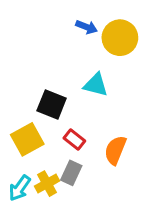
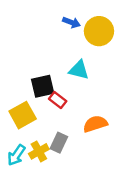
black square: (52, 105) -> (43, 86), turned -35
red rectangle: (74, 139) -> (58, 100), moved
orange semicircle: (115, 150) -> (95, 124), turned 50

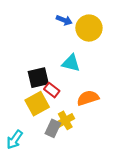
yellow square: (23, 115) -> (37, 104), moved
orange semicircle: (95, 124) -> (88, 98), moved
yellow cross: (39, 151) -> (65, 120), moved

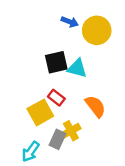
black square: (38, 78) -> (56, 62), moved
orange semicircle: (88, 98) -> (95, 106), turned 70
cyan arrow: (15, 140) -> (31, 152), moved

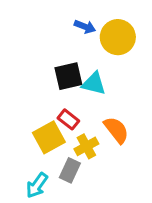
yellow cross: (71, 131) -> (86, 146), moved

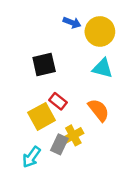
black square: (68, 76) -> (44, 64), moved
cyan triangle: (94, 84) -> (102, 68), moved
yellow cross: (86, 146) -> (73, 135), moved

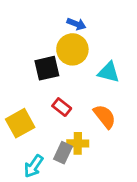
yellow circle: (100, 31) -> (72, 49), moved
yellow square: (42, 116) -> (20, 123), moved
yellow cross: (73, 135) -> (78, 143), turned 30

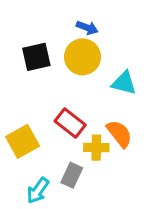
black square: (47, 68) -> (36, 57), moved
red rectangle: (62, 107) -> (70, 123), size x1.4
yellow cross: (78, 143) -> (96, 148), moved

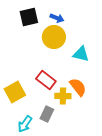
black square: (36, 57) -> (29, 17), moved

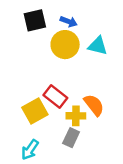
cyan triangle: (81, 54) -> (98, 46), moved
yellow square: (15, 92) -> (35, 111), moved
gray rectangle: (47, 114) -> (71, 138), moved

